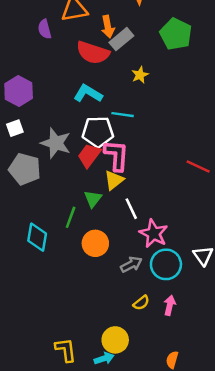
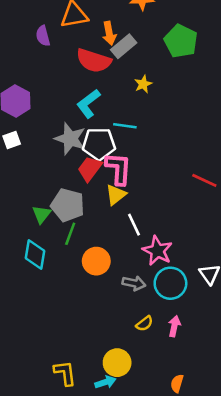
cyan L-shape: (88, 94) -> (88, 104), turned -68
gray star: (56, 143) -> (70, 139), moved
gray pentagon: (25, 169) -> (68, 205), moved
green triangle: (93, 199) -> (42, 214), moved
gray arrow: (131, 264) -> (134, 283), turned 40

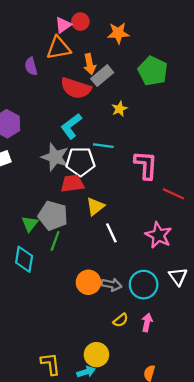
red trapezoid: (90, 169) -> (72, 183), turned 45
pink L-shape: (118, 169) -> (146, 165), moved
pink star: (157, 251) -> (158, 235), moved
orange circle: (96, 261) -> (88, 282), moved

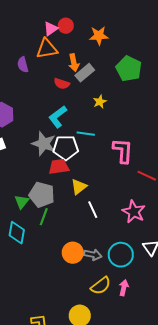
red semicircle: (76, 88) -> (62, 84), size x0.6
yellow semicircle: (121, 320) -> (101, 286), size x1.5

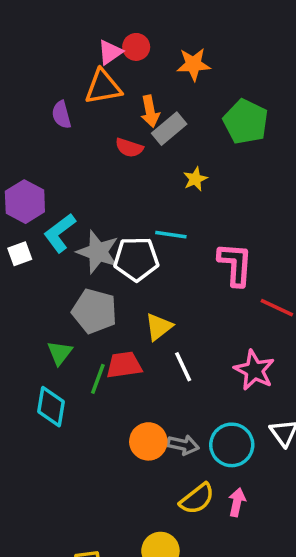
cyan L-shape: (58, 117) -> (60, 233), moved
red trapezoid: (59, 167) -> (124, 365), moved
gray pentagon: (42, 195) -> (94, 311), moved

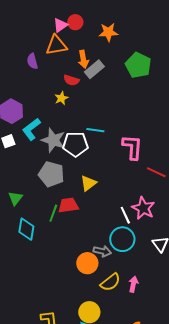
yellow star: (195, 179) -> (61, 98), moved
green triangle: (60, 353) -> (15, 198), moved
white line: (183, 367) -> (125, 215), moved
orange circle: (148, 441) -> (87, 263), moved
cyan circle: (232, 445) -> (122, 239), moved

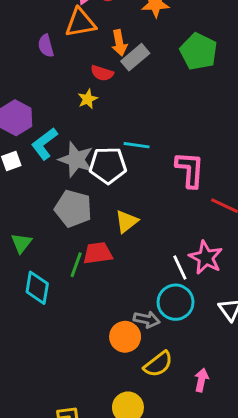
pink arrow: (133, 284) -> (201, 380), moved

